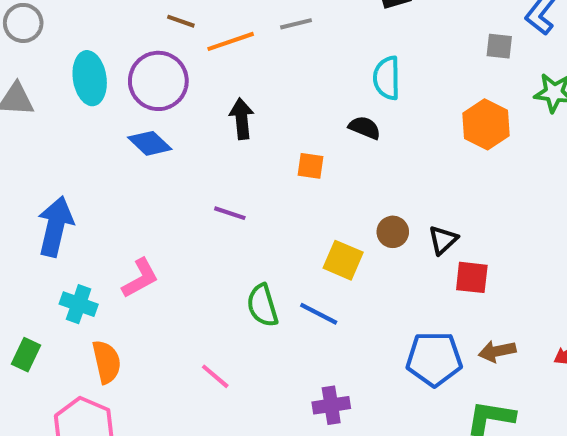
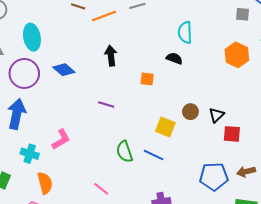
purple circle: (158, 81) -> (24, 73), moved

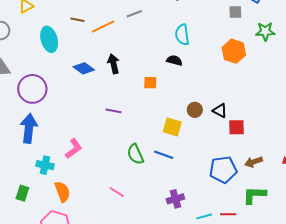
cyan ellipse: (32, 37) -> (49, 39), moved
blue diamond: (64, 70) -> (84, 68), moved
black triangle: (216, 115) -> (220, 111), turned -42

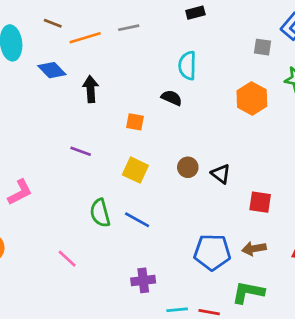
blue diamond: (84, 68) -> (52, 70), moved
yellow square: (172, 127) -> (135, 170), moved
red square: (236, 127) -> (260, 202), moved

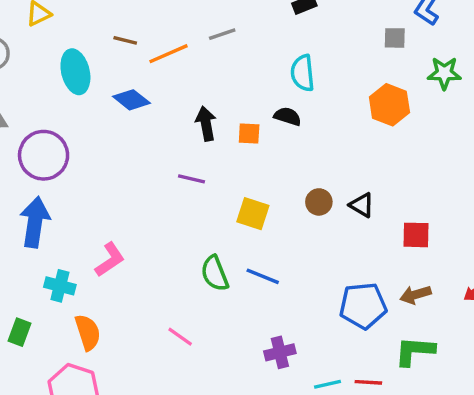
black arrow: (91, 89) -> (206, 124), moved
orange square: (135, 122) -> (249, 134), moved
purple line: (81, 151) -> (191, 179), moved

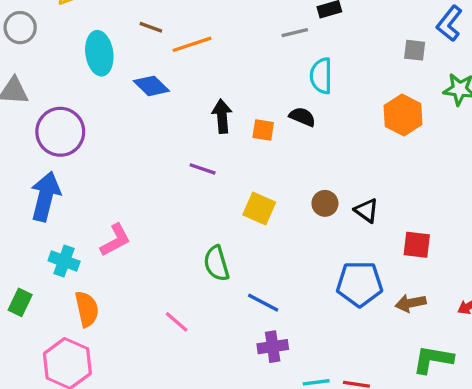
gray line: (222, 34) -> (295, 33), moved
blue line: (263, 276) -> (263, 303), moved
blue pentagon: (363, 306) -> (360, 284), moved
green L-shape: (415, 351) -> (433, 359), moved

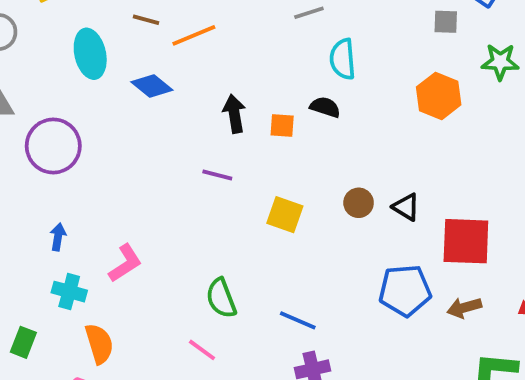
blue arrow: (45, 196) -> (58, 237), moved, size x0.5
red square: (417, 245) -> (466, 241), size x1.6
green semicircle: (216, 263) -> (221, 298), moved

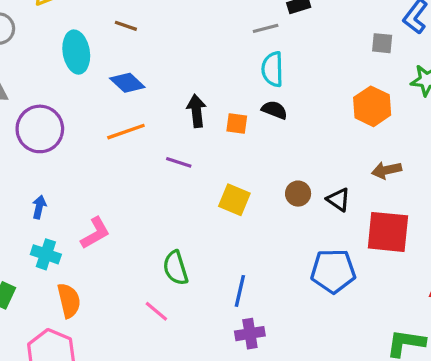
orange line: (194, 35) -> (126, 132), moved
cyan semicircle: (343, 59) -> (272, 69), moved
brown arrow: (464, 308) -> (387, 170), moved
blue line: (298, 320) -> (240, 291), turned 76

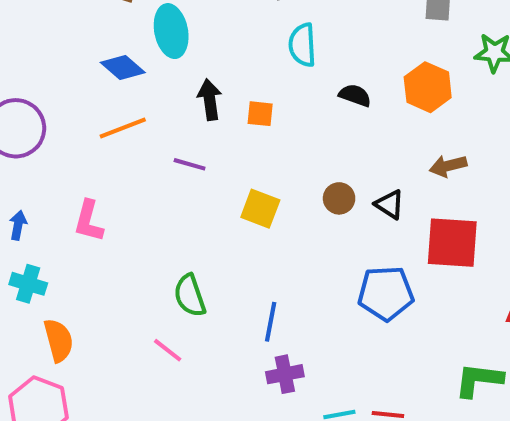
cyan ellipse: (76, 52) -> (171, 31), moved
black semicircle: (274, 110) -> (355, 95), moved
pink L-shape: (95, 233) -> (89, 221), moved, turned 136

